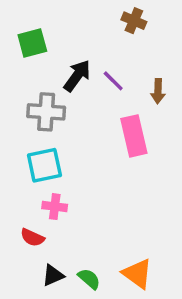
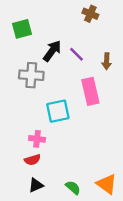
cyan square: (44, 165) -> (58, 111), moved
red semicircle: (32, 237) -> (32, 160), moved, turned -42
orange triangle: (137, 274) -> (107, 184), moved
green semicircle: (89, 279) -> (73, 188), moved

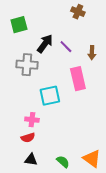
black triangle: (36, 185) -> (31, 160), turned 32

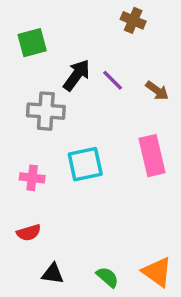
brown arrow: (92, 53) -> (157, 91), turned -56
pink rectangle: (78, 79) -> (152, 156), moved
pink cross: (32, 120) -> (32, 178), moved
red semicircle: (28, 138) -> (29, 233), moved

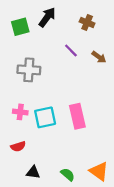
brown cross: (133, 20) -> (87, 23), moved
black arrow: (77, 75) -> (47, 17), moved
pink rectangle: (152, 156) -> (77, 116), moved
cyan square: (85, 164) -> (45, 117), moved

